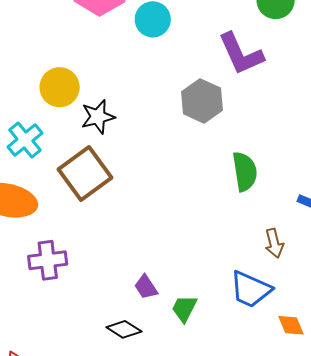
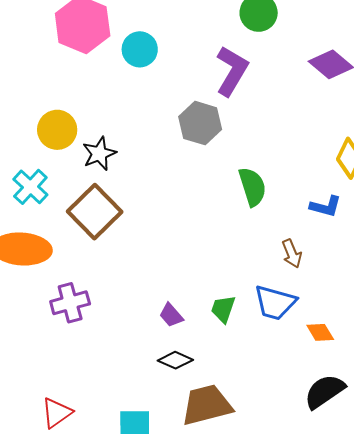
purple L-shape: (241, 54) -> (232, 71), turned -117
green trapezoid: (184, 308) -> (223, 309), moved
black diamond: (124, 329) -> (175, 360), moved

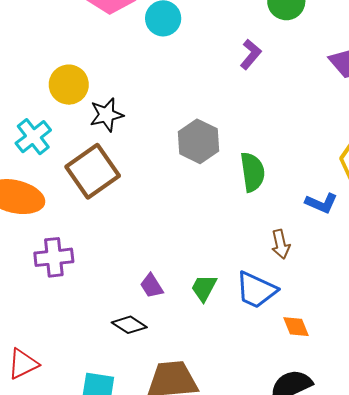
purple L-shape: (232, 71) -> (251, 54), size x0.6
gray hexagon: (200, 123) -> (199, 141), moved
black diamond: (175, 360) -> (129, 325), moved

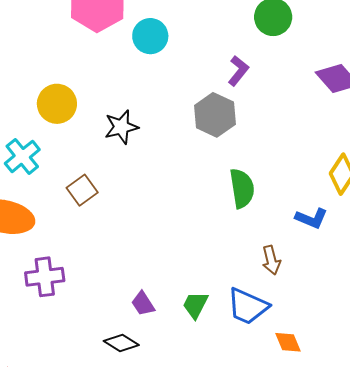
black star: (107, 115) -> (121, 127), moved
gray hexagon: (199, 141) -> (215, 115), moved
brown square: (93, 171) -> (82, 190), size x0.6

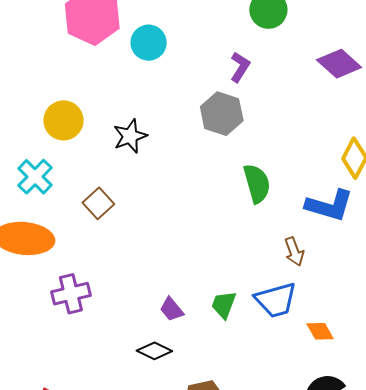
blue L-shape: (311, 218) -> (329, 205), size x1.5
blue trapezoid: (248, 306) -> (276, 300), turned -33

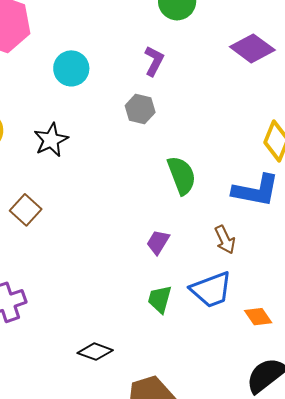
cyan circle: (149, 43) -> (71, 68), moved
gray hexagon: (222, 114) -> (140, 109), size x0.7
purple trapezoid: (172, 309) -> (158, 242), moved, turned 76

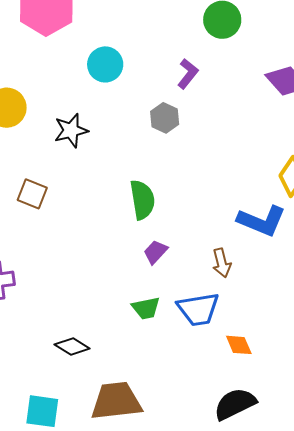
green semicircle: (182, 175) -> (142, 200), moved
brown square: (26, 210) -> (32, 194), turned -32
green trapezoid: (160, 299) -> (146, 308), turned -128

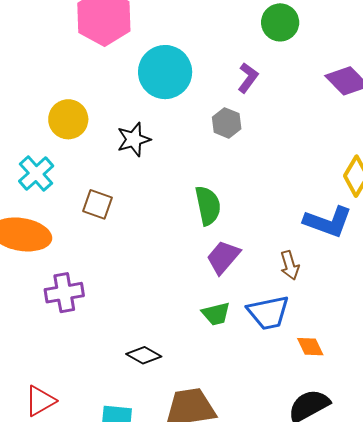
cyan circle: (105, 64) -> (165, 72), size x1.5
purple trapezoid: (156, 252) -> (223, 257), size x1.4

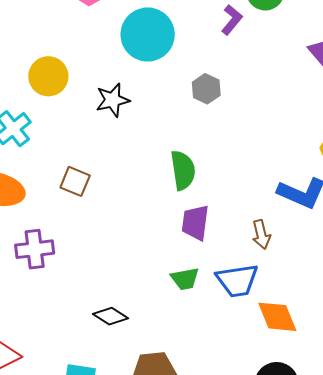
purple L-shape: (248, 78) -> (232, 20), moved
brown square: (98, 204) -> (75, 181), moved
purple trapezoid: (223, 257) -> (195, 223), turned -36
orange diamond: (310, 347) -> (277, 317), size x1.5

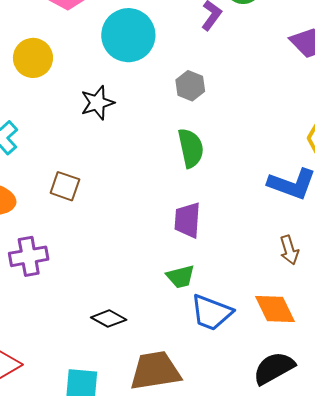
yellow circle: (48, 76) -> (33, 58), moved
green semicircle: (183, 170) -> (191, 148), moved
brown arrow: (261, 235) -> (289, 250), moved
blue trapezoid: (237, 280) -> (211, 312), moved, turned 33

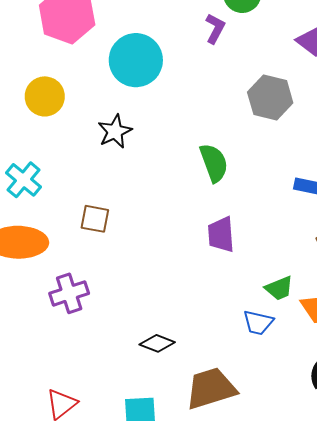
gray hexagon: (190, 86) -> (270, 97), moved, size x1.5
green trapezoid: (180, 277) -> (279, 288), moved
blue trapezoid: (211, 312) -> (258, 323), size x0.7

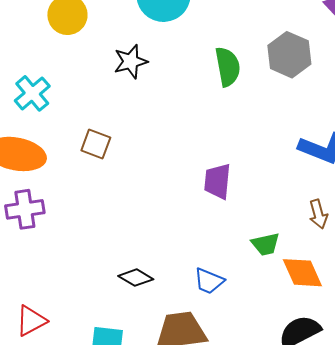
green semicircle: (214, 163) -> (228, 67), moved
purple cross: (69, 293) -> (25, 209), moved
blue trapezoid: (258, 323) -> (209, 281), moved

